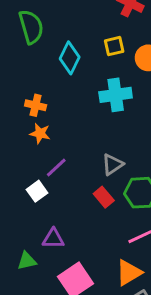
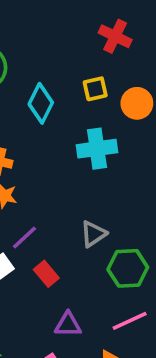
red rectangle: (104, 197) -> (46, 274), moved
purple triangle: (53, 239) -> (68, 325), moved

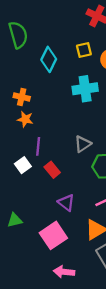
purple line: (24, 237) -> (38, 146), turned -42
purple triangle: (68, 325) -> (66, 203), turned 36

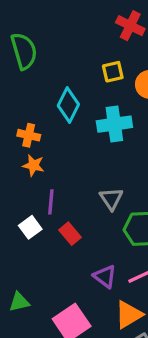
cyan diamond: (49, 59) -> (68, 105), moved
gray triangle: (83, 144) -> (111, 199), turned -30
purple triangle: (66, 203) -> (105, 277), moved

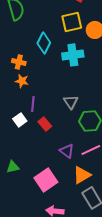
yellow square: (113, 72) -> (72, 22), size x1.5

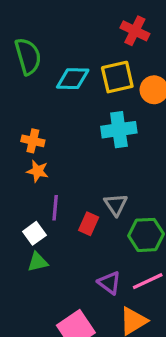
cyan diamond: (44, 43) -> (73, 79), moved, turned 65
red rectangle: (45, 124) -> (89, 224), moved, turned 64
green triangle: (13, 167) -> (38, 262), moved

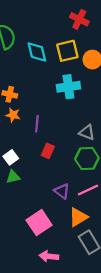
cyan diamond: (73, 79) -> (37, 52), turned 75
gray triangle: (116, 205) -> (87, 132), moved, turned -35
purple line: (55, 208) -> (37, 124), moved

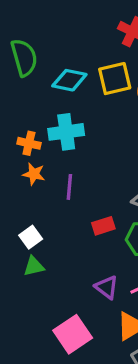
cyan diamond: (37, 52) -> (69, 80), turned -65
cyan cross: (68, 87) -> (66, 132), moved
red rectangle: (48, 151) -> (103, 226), moved, turned 48

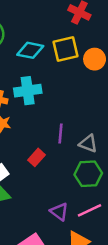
purple line: (69, 187) -> (60, 133), moved
red rectangle: (103, 226) -> (37, 157), moved, turned -30

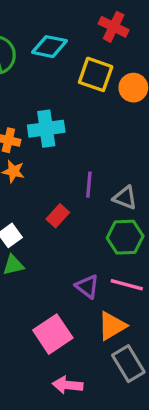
yellow square: (66, 49) -> (96, 74), turned 32
cyan diamond: (30, 50) -> (50, 47), moved
pink line: (89, 210) -> (127, 285), turned 40

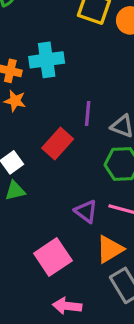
red rectangle: (58, 216) -> (58, 143), size x1.4

